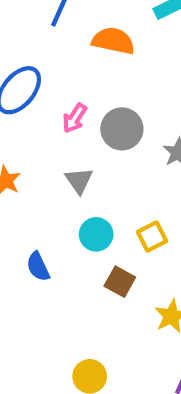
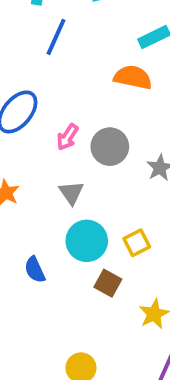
orange semicircle: (113, 41) -> (133, 77), moved
cyan circle: (96, 234) -> (87, 241), size x1.4

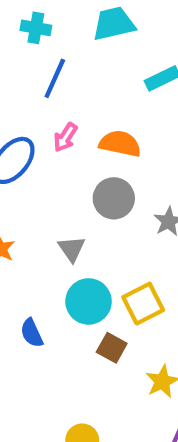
orange semicircle: (133, 77) -> (120, 144), moved
pink arrow: (67, 137) -> (65, 137), moved
yellow square: (137, 243) -> (143, 304), size x1.4

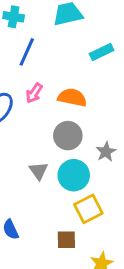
cyan circle: (89, 301) -> (74, 175), moved
brown square: (112, 348) -> (66, 240), turned -30

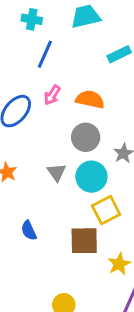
brown square: (66, 240) -> (84, 241), size x1.5

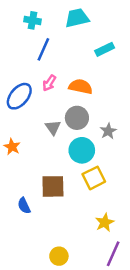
gray triangle: (57, 172) -> (53, 127), moved
blue semicircle: (29, 230) -> (24, 206), moved
brown square: (84, 241) -> (53, 186), moved

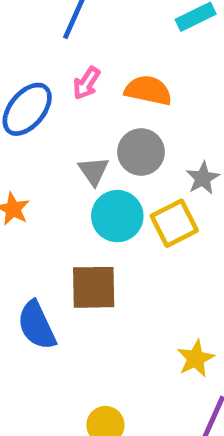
cyan circle: (82, 150) -> (117, 216), moved
yellow square: (94, 178) -> (174, 223), moved
blue semicircle: (24, 206) -> (37, 325), size x1.5

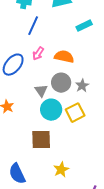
gray star: (203, 178) -> (82, 86), moved
blue semicircle: (37, 325) -> (17, 174), moved
yellow star: (196, 358) -> (61, 170), moved

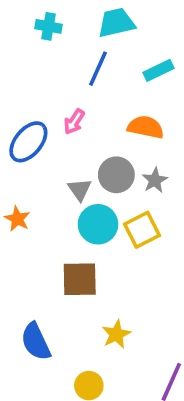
blue line: (33, 26) -> (98, 69), moved
orange semicircle: (64, 57) -> (146, 127), moved

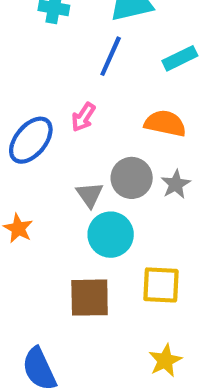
yellow square: (142, 230) -> (161, 285), moved, turned 30
yellow star: (116, 334) -> (165, 361), moved

